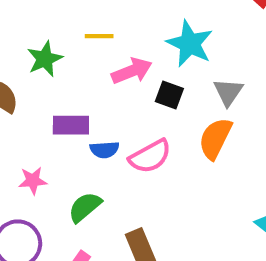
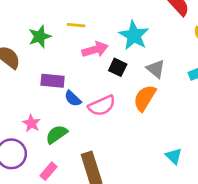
gray triangle: (228, 92) -> (156, 69), turned -30
blue semicircle: (104, 150) -> (73, 99), turned 42
pink star: (33, 181) -> (31, 123), moved, turned 30

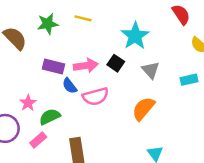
pink arrow: (95, 50) -> (86, 66), moved
orange semicircle: (145, 98) -> (143, 109), moved
pink rectangle: (48, 171) -> (38, 140), moved

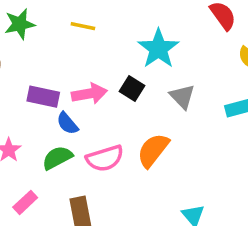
green star: (48, 24) -> (20, 24), moved
pink semicircle: (95, 96) -> (105, 158), moved
orange semicircle: (143, 109) -> (153, 150), moved
green semicircle: (50, 117) -> (57, 158), moved

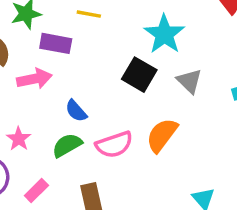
black square: (132, 89) -> (139, 75), size x1.4
pink arrow: (89, 94) -> (34, 79), moved
purple rectangle: (43, 97) -> (56, 43), moved

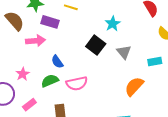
cyan star: (164, 34) -> (113, 24), size x0.7
orange semicircle: (162, 135) -> (134, 86), moved

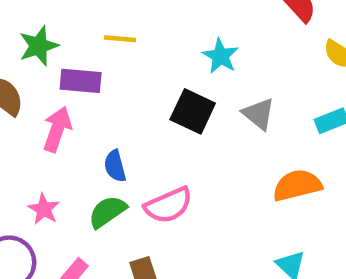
pink arrow: (36, 41) -> (57, 129), turned -54
blue semicircle: (57, 62) -> (115, 166), turned 32
orange semicircle: (134, 86) -> (297, 185), turned 45

